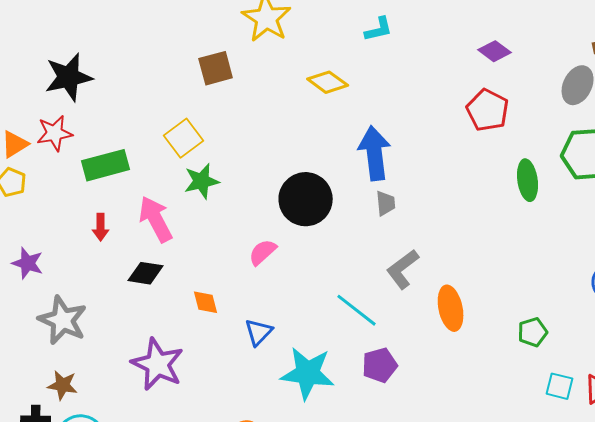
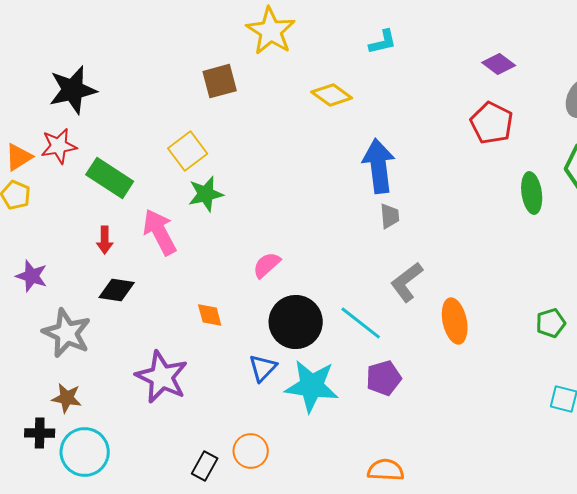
green rectangle: (106, 165) -> (110, 178), turned 48
black circle: (306, 199) -> (296, 322), moved
black diamond: (146, 273) -> (117, 290), moved
blue triangle: (259, 332) -> (263, 368), moved
green pentagon: (533, 332) -> (551, 323), moved

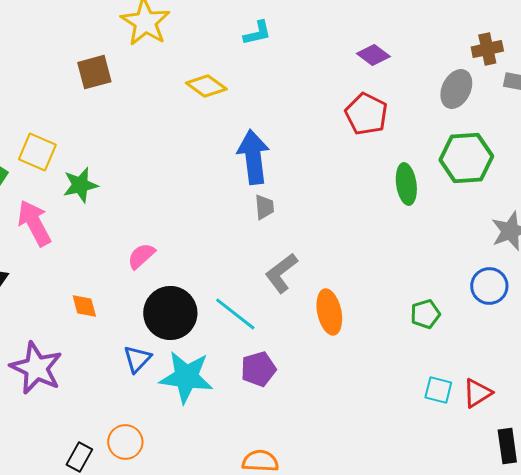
yellow square: (188, 151) -> (37, 152), moved, turned -30

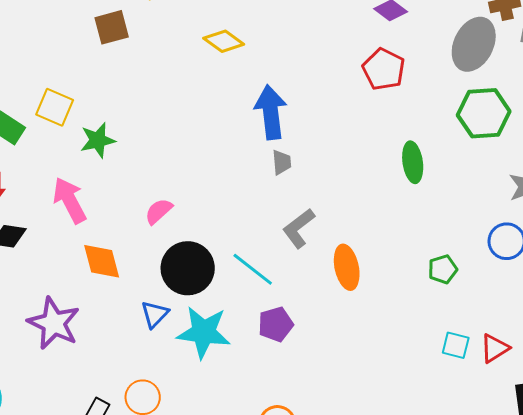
gray ellipse: (456, 89) -> (474, 44), size x1.4
green ellipse: (406, 184) -> (413, 162), moved
pink arrow: (34, 223) -> (70, 200), moved
orange diamond: (84, 306) -> (102, 261), size x1.5

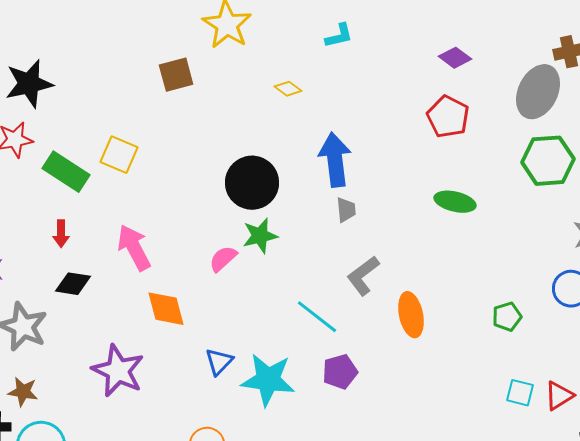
yellow diamond: (224, 41) -> (288, 89), size x0.7
green star: (98, 140) -> (260, 236), moved
green ellipse: (413, 162) -> (455, 202), moved, turned -69
black circle: (188, 268) -> (252, 183), moved

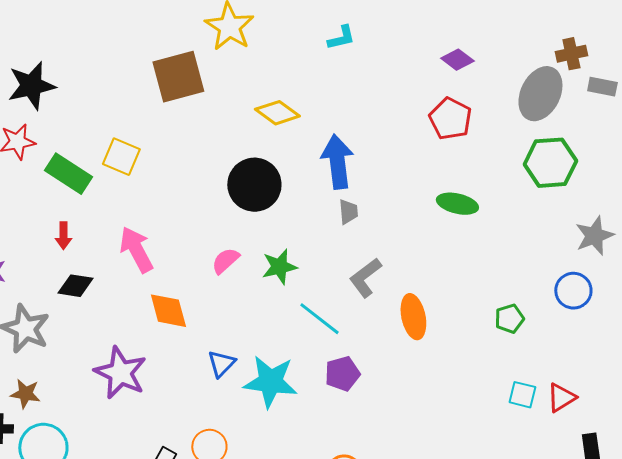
brown square: (176, 75) -> (178, 77), size x1.5
yellow diamond: (288, 89) -> (277, 113), moved, size x1.6
green star: (260, 236) -> (279, 267), moved

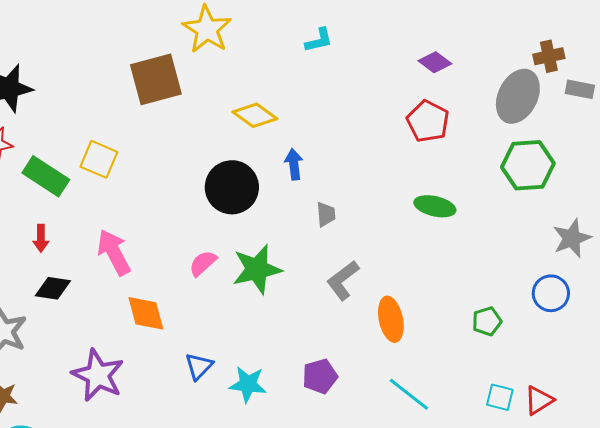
blue arrow: (337, 162) -> (294, 164), moved, size x0.6
green star: (279, 267) -> (257, 269), size x1.4
cyan line: (319, 319) -> (409, 394), moved
cyan star: (270, 382) -> (248, 384), size x0.7

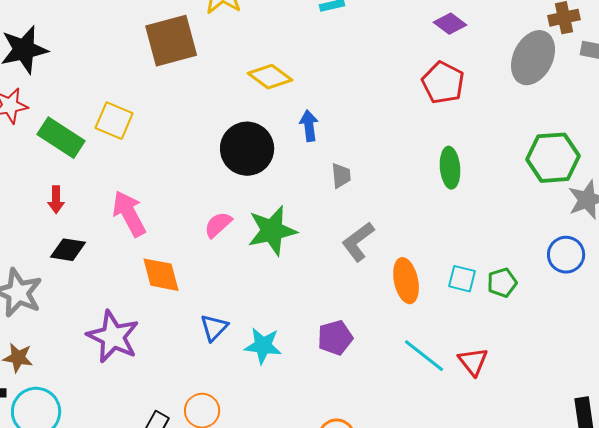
green hexagon: (528, 165) -> (553, 158), moved
green ellipse: (435, 206) -> (450, 168), turned 72
cyan square: (500, 397) -> (462, 279), moved
red triangle: (539, 400) -> (473, 362), moved, turned -36

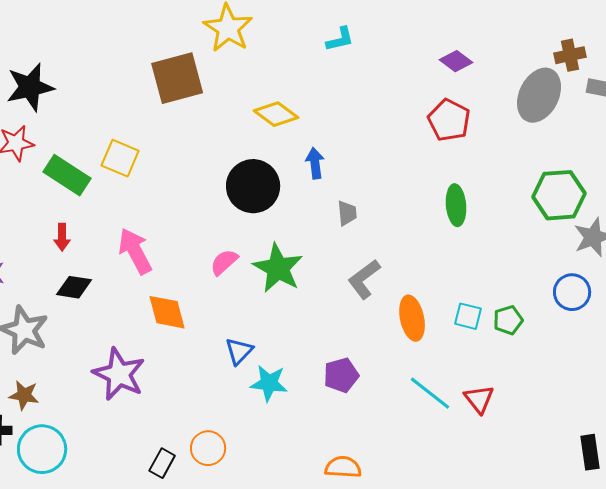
green star: (272, 231) -> (278, 268), turned -30
blue triangle: (214, 328) -> (239, 351), moved

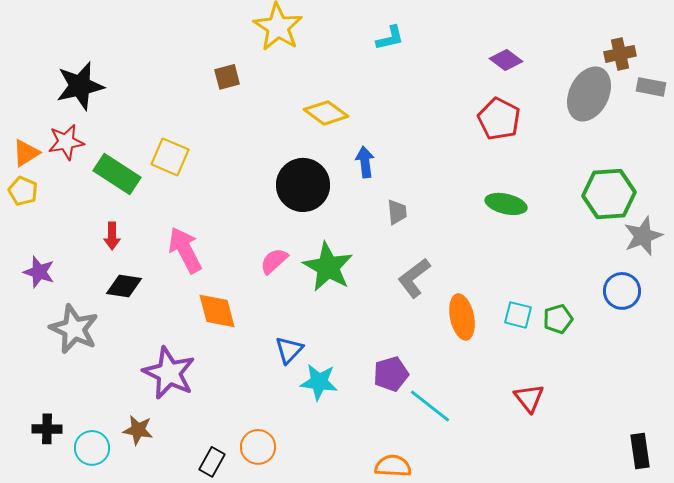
brown square: (177, 78) -> (227, 77), size x0.5
green ellipse: (456, 205) -> (506, 204), turned -72
cyan line: (430, 393) -> (430, 406), moved
brown star: (24, 395) -> (138, 430), moved
cyan circle: (42, 449) -> (92, 448), size x0.7

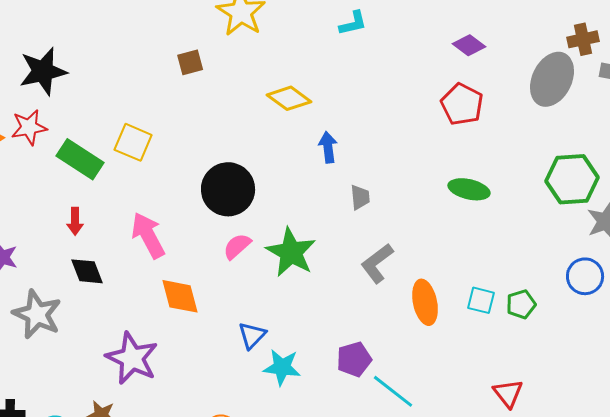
black circle: (303, 185) -> (228, 189), moved
black diamond: (124, 286) -> (87, 271), turned 60
red triangle: (529, 398) -> (508, 393), moved

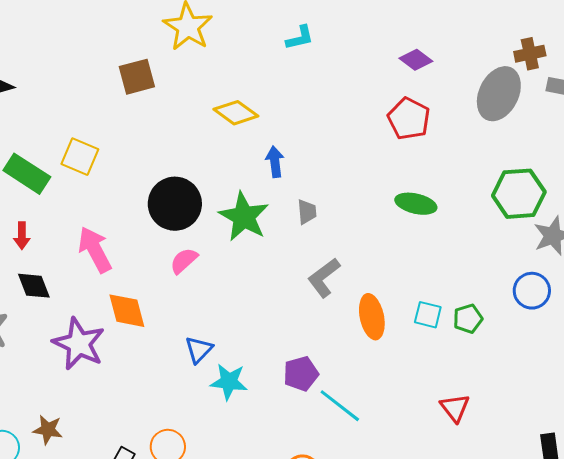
brown square: (190, 62) -> (137, 77), size x1.4
green star: (291, 252) -> (244, 217), moved
purple star: (132, 358) -> (79, 344), moved

